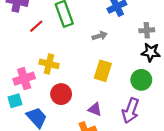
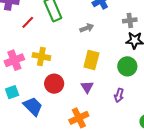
pink cross: (24, 79) -> (14, 60), moved
purple triangle: (95, 109) -> (87, 87), moved, turned 40
purple arrow: (131, 111) -> (119, 95), size x0.6

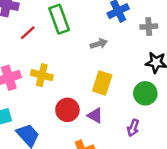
gray cross: (130, 20) -> (149, 27), moved
red circle: (54, 84) -> (67, 110), moved
purple triangle: (87, 87) -> (95, 115), turned -32

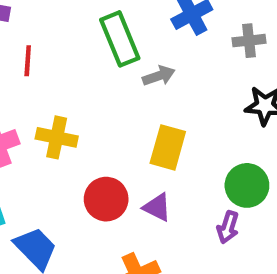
green rectangle: (59, 19) -> (120, 39), moved
red line: (28, 33) -> (28, 61), turned -42
green circle: (145, 93) -> (247, 185), moved

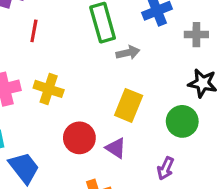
green circle: (247, 185) -> (182, 121), moved

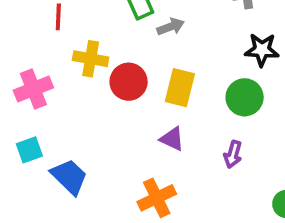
yellow cross: (49, 89) -> (91, 59), moved
red circle: (79, 138) -> (129, 82), moved

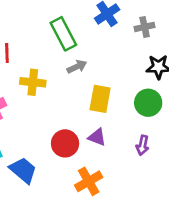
gray arrow: (171, 27) -> (77, 67), moved
red circle: (129, 82) -> (65, 143), moved

